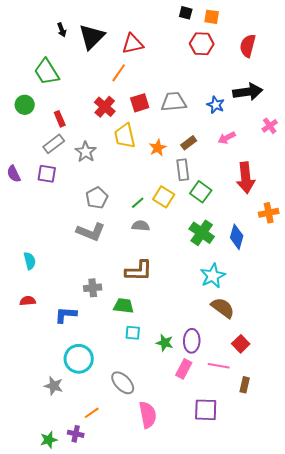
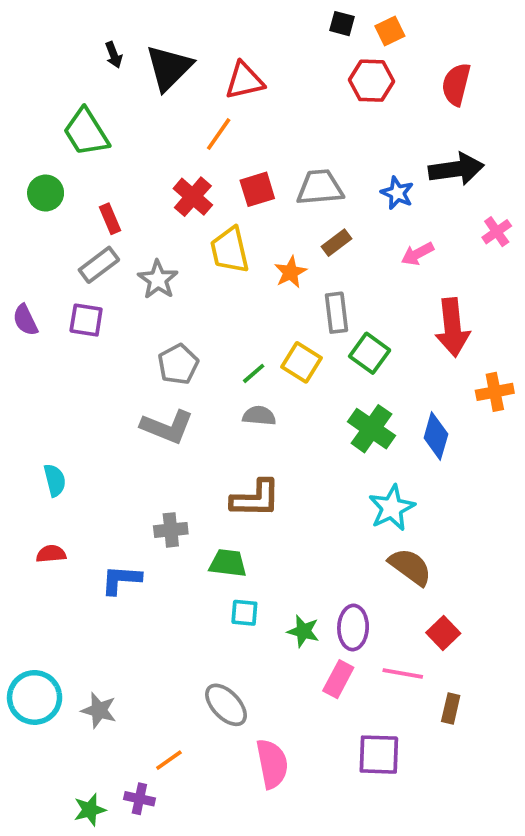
orange square: (212, 17) -> (390, 31), turned -35
brown rectangle: (189, 143) -> (336, 243), moved
cyan circle: (79, 359) -> (35, 697), moved

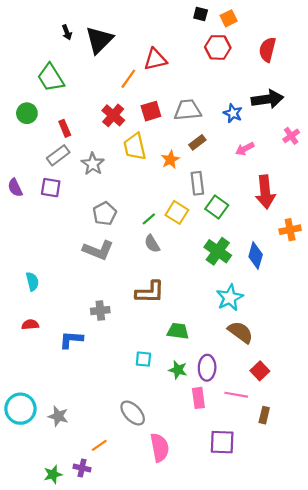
red triangle: (244, 81) -> (155, 59), moved
gray semicircle: (259, 416) -> (152, 244), turned -126
green trapezoid: (228, 563) -> (178, 331), moved
pink rectangle: (338, 679) -> (198, 398), turned -36

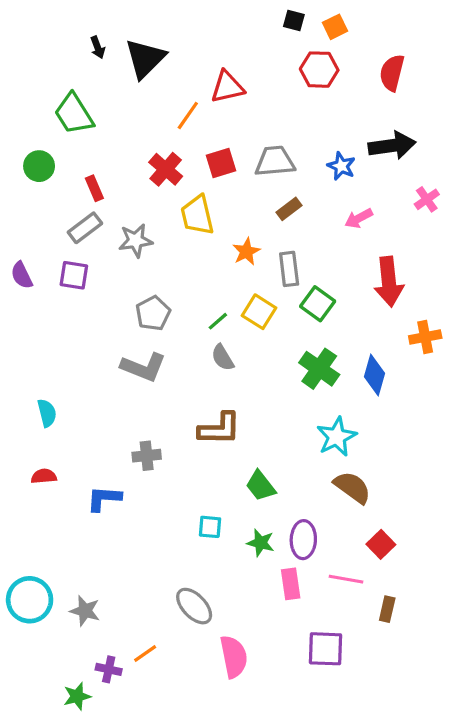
orange star: (170, 160) -> (246, 252), moved
gray star: (93, 164) -> (136, 240), turned 30
green trapezoid: (178, 331) -> (261, 486), turned -135
purple cross: (82, 468) -> (109, 669), moved

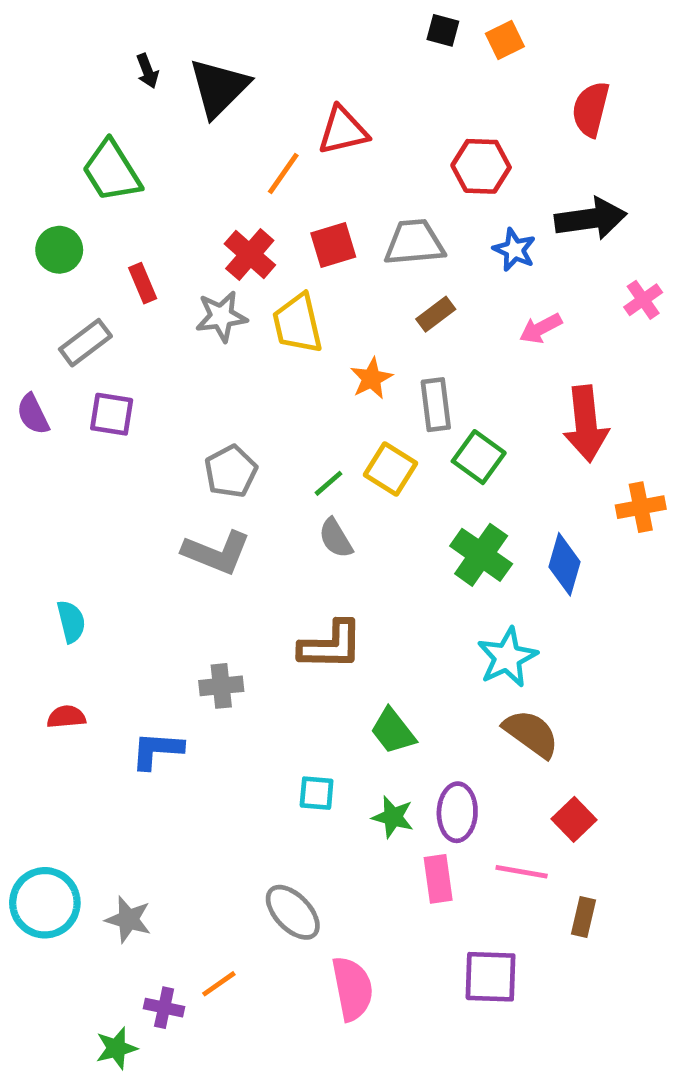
red hexagon: (319, 70) -> (481, 166), moved
gray rectangle: (85, 228) -> (85, 343), moved
gray star: (136, 240) -> (221, 316), moved

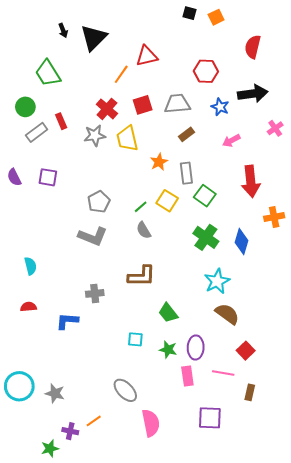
gray rectangle: (85, 343) -> (37, 132), moved

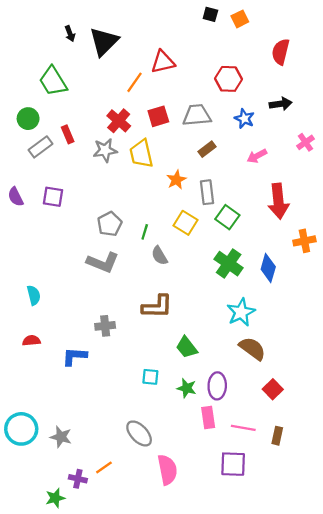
black arrow: (253, 94) -> (281, 104), size x0.7
green line: (141, 207) -> (145, 232), moved, turned -32
pink line: (223, 373) -> (243, 428), moved

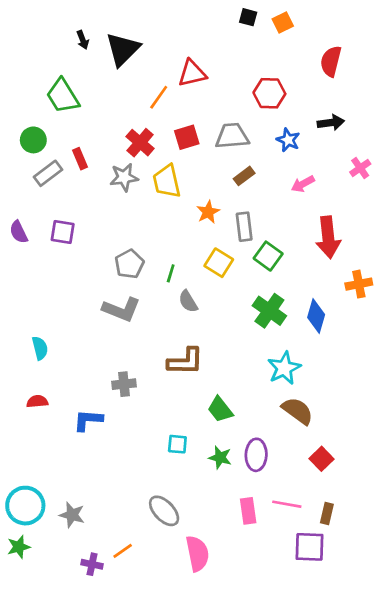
pink rectangle: (208, 418) -> (248, 511), moved
purple square: (233, 464) -> (309, 547), moved
green star: (55, 498) -> (19, 547), moved

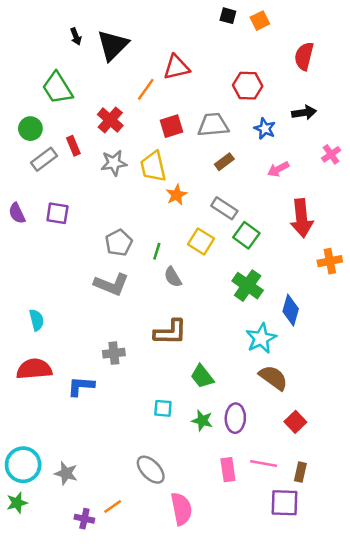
red cross: (140, 143) -> (110, 120), moved
orange star: (208, 212) -> (176, 195), moved
gray rectangle: (244, 227) -> (224, 208), turned -50
blue diamond: (316, 316) -> (291, 310), moved
red semicircle: (37, 401) -> (34, 369), size x1.8

